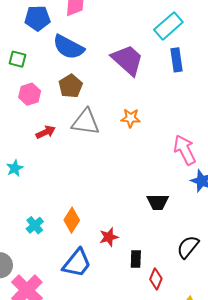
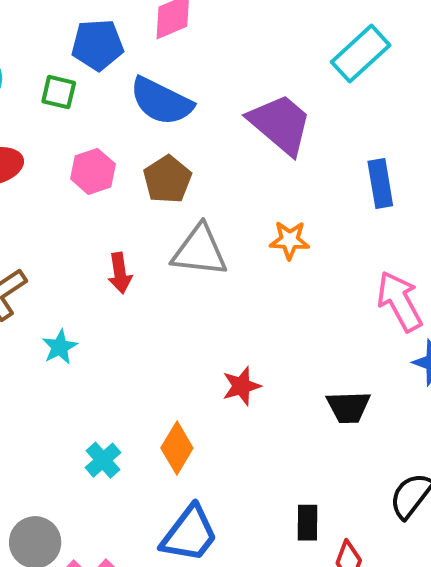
green square: (18, 59) -> (59, 92), moved
blue rectangle: (177, 60) -> (380, 183), moved
pink hexagon: (30, 94) -> (93, 171), moved
red arrow: (46, 132) -> (120, 273), turned 108
red star: (109, 237) -> (241, 386), moved

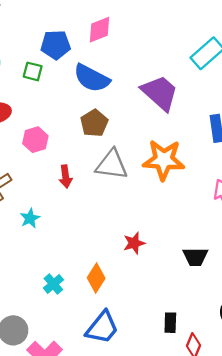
pink hexagon: (93, 171) -> (35, 140), moved
orange star: (290, 240) -> (164, 160), size x1.8

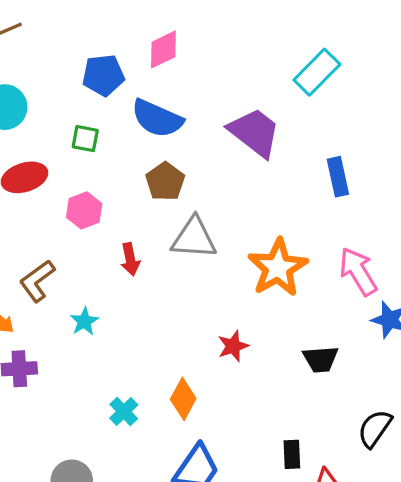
green square: (33, 71) -> (85, 139), moved
orange star: (164, 160) -> (278, 268), moved, turned -30

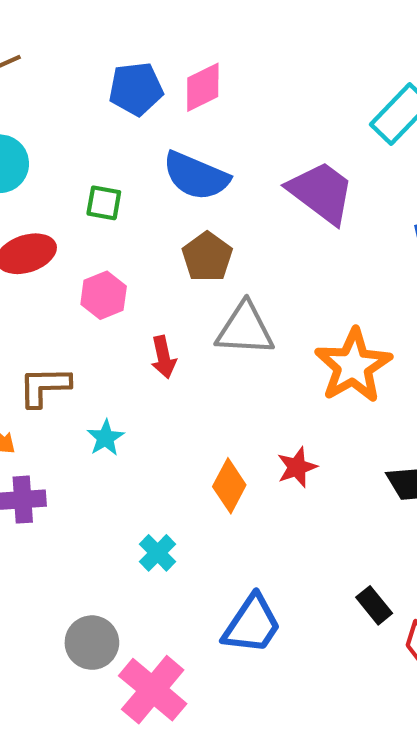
blue pentagon: (103, 75) -> (136, 89), moved
brown L-shape: (37, 281) -> (44, 386), turned 36
orange diamond: (183, 399) -> (229, 486), moved
black rectangle: (292, 454) -> (374, 605), turned -36

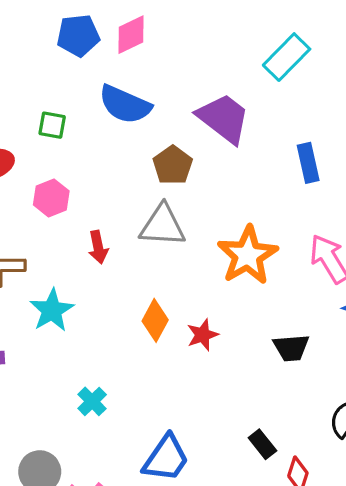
brown pentagon: (207, 257) -> (173, 165), moved
cyan star: (105, 438) -> (52, 310), size x1.5
orange diamond: (229, 486) -> (155, 320), moved

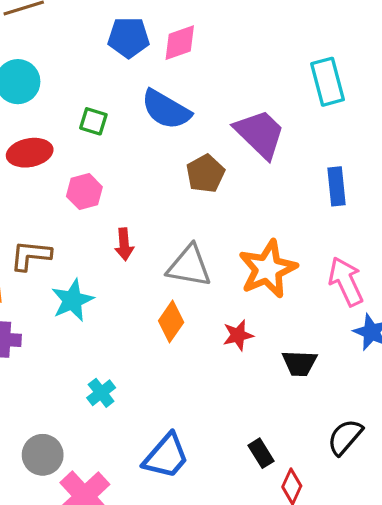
cyan rectangle: (287, 57) -> (328, 82), turned -66
gray triangle: (163, 226) -> (189, 266), moved
red star: (203, 335) -> (238, 335), moved

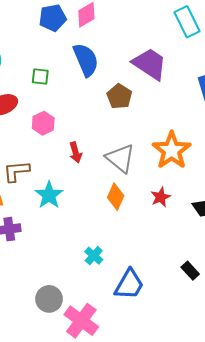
blue semicircle: (166, 110) -> (86, 60), turned -132
gray triangle: (189, 266) -> (120, 158), turned 40
cyan cross: (101, 393) -> (94, 256), moved

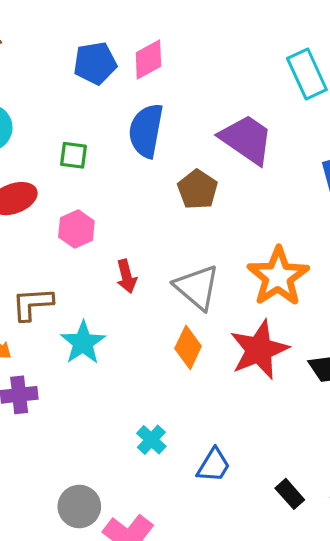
blue semicircle: (86, 60) -> (146, 131), turned -148
red star: (161, 197) -> (259, 350), size x1.8
black rectangle: (190, 271) -> (290, 494), moved
blue trapezoid: (129, 284) -> (214, 465), moved, size x0.7

